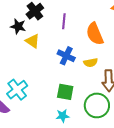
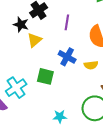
yellow triangle: (33, 41) -> (34, 40), turned 42
green square: (65, 92) -> (45, 76), moved

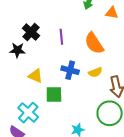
yellow triangle: (34, 40) -> (35, 76), moved, turned -42

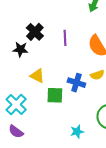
blue cross: (70, 70) -> (76, 83), moved
cyan cross: (28, 113) -> (16, 104), moved

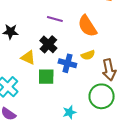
black cross: (35, 32) -> (48, 44), moved
purple line: (65, 38) -> (55, 19), turned -70

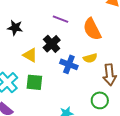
green square: (46, 77) -> (34, 82), moved
green circle: (102, 96) -> (100, 100), size x0.7

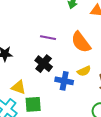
yellow triangle: (30, 55) -> (19, 87), moved

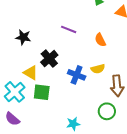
orange semicircle: (81, 42) -> (100, 40), size x0.6
black cross: (44, 64) -> (49, 59), moved

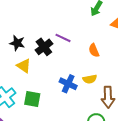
black cross: (49, 59) -> (44, 47), moved
yellow triangle: (31, 73) -> (24, 66), moved

